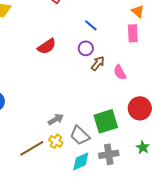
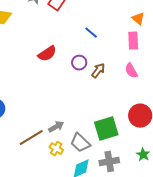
purple circle: (86, 48) -> (79, 63), moved
pink semicircle: (120, 72) -> (131, 71), moved
brown line: (32, 148) -> (31, 138), moved

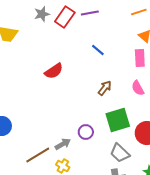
purple circle: (79, 63) -> (86, 132), moved
green square: (106, 129) -> (118, 120), moved
gray trapezoid: (80, 143) -> (120, 153), moved

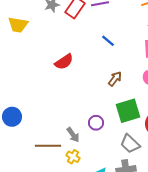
gray arrow: (63, 144) -> (73, 135), turned 84
brown line: (38, 155) -> (48, 146), turned 30

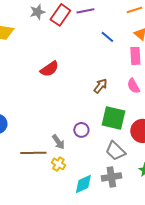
blue line: (108, 41) -> (107, 37), moved
green square: (128, 111) -> (113, 118), turned 30

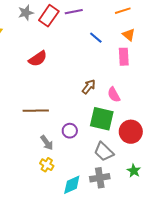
red semicircle: (49, 69) -> (38, 59), moved
pink semicircle: (133, 86) -> (114, 95), moved
brown line: (33, 153) -> (36, 111), moved

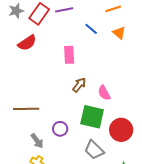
blue line: (96, 38) -> (91, 29), moved
pink rectangle: (124, 57) -> (69, 55), moved
red semicircle: (38, 59) -> (27, 43), moved

